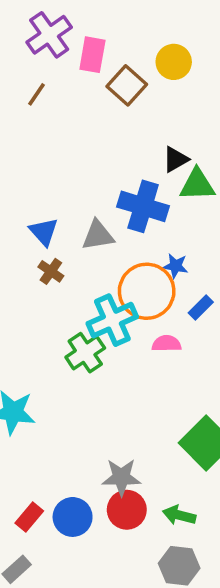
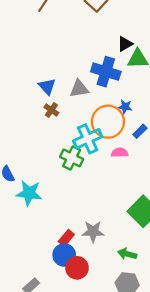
green cross: (85, 353) -> (72, 158), turned -30
red circle: (127, 510) -> (77, 268), moved
red rectangle: (29, 517) -> (66, 238), moved

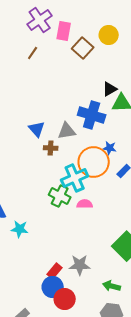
brown cross: (51, 110) -> (51, 148), moved, turned -32
pink semicircle: (120, 153) -> (85, 204), moved
cyan star: (29, 193) -> (20, 229), size x0.7

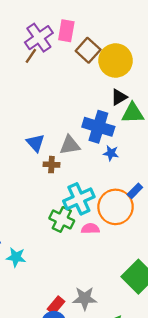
purple cross: (40, 20) -> (39, 38), moved
yellow circle: (109, 35) -> (116, 60), moved, size x1.5
blue star: (110, 148) -> (111, 153), moved
orange circle: (94, 162) -> (116, 207), moved

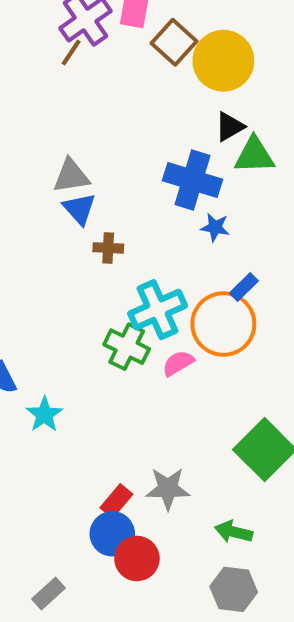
gray triangle: (70, 145) -> (71, 176), moved
blue rectangle: (135, 191) -> (244, 287), moved
pink semicircle: (90, 229) -> (178, 363), turned -30
cyan star: (16, 257) -> (44, 415), turned 30

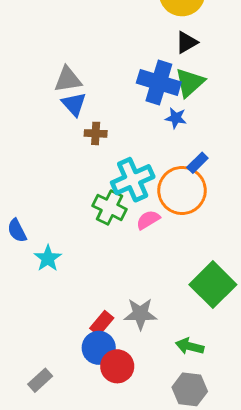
green triangle: (254, 155) -> (190, 83), moved, turned -40
gray rectangle: (49, 594) -> (40, 380), moved

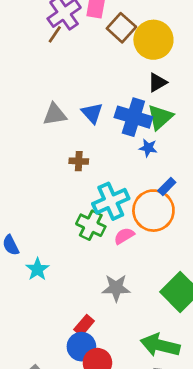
blue triangle: (74, 104) -> (92, 113), moved
gray star: (140, 314) -> (116, 288), moved
green arrow: (190, 346) -> (160, 345), size x1.6

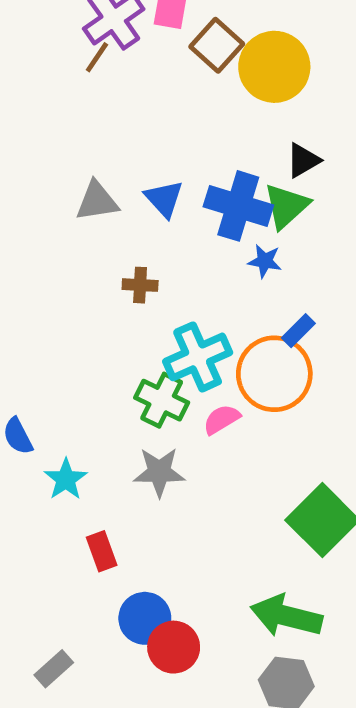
black triangle: (157, 82) -> (303, 160), moved
gray star: (116, 288) -> (159, 472), moved
red rectangle: (84, 325) -> (102, 551), moved, turned -60

